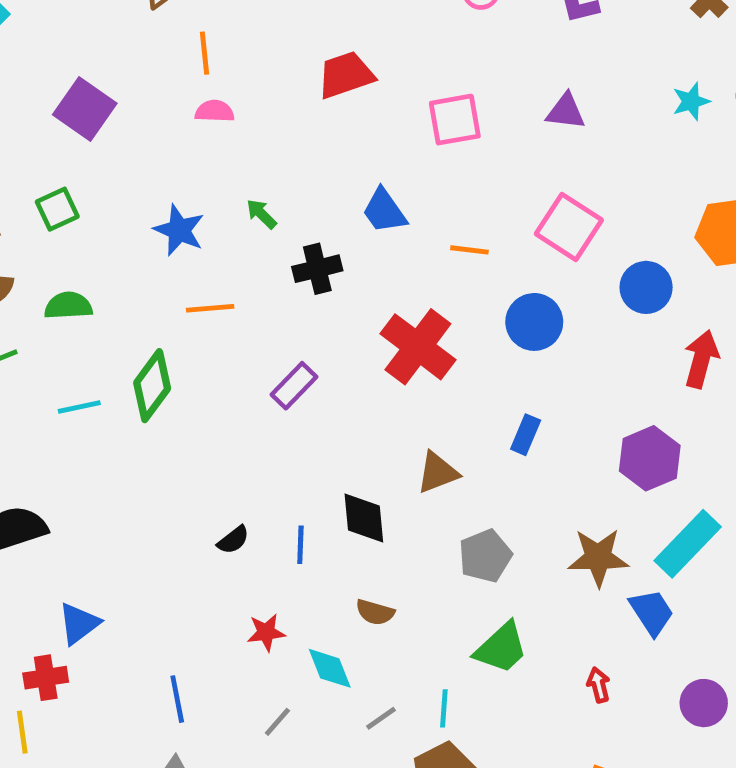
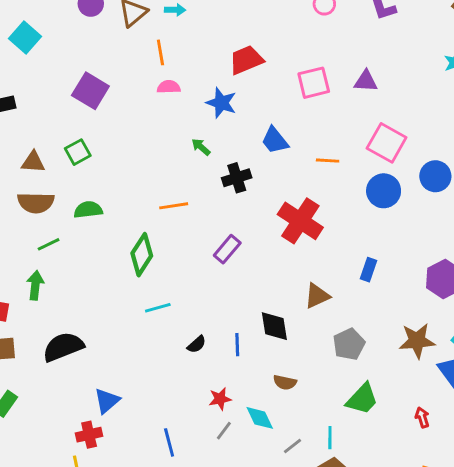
purple triangle: (566, 111) -> (366, 81), moved
blue star: (179, 230) -> (221, 103), moved
blue circle: (534, 322) -> (384, 191), moved
cyan line: (79, 407) -> (158, 308), moved
gray line: (277, 722) -> (224, 431), moved

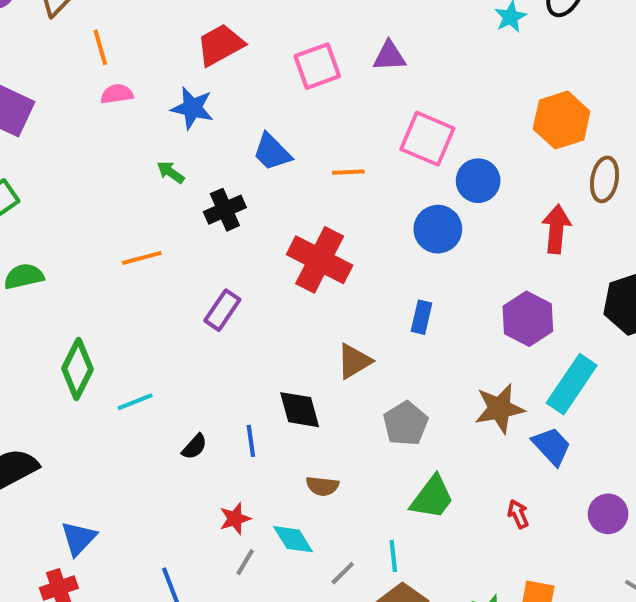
blue circle: (435, 176) -> (478, 181), moved
blue circle: (384, 191) -> (438, 229), moved
green diamond: (142, 255) -> (77, 369), moved

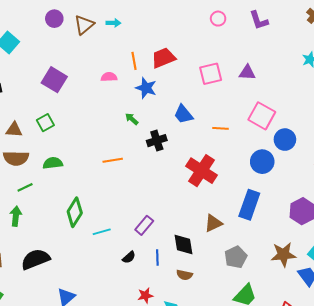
orange line: (100, 47) -> (134, 61), moved
purple rectangle: (222, 310) -> (144, 225), moved
blue rectangle: (421, 317) -> (249, 205), size x1.8
brown semicircle: (322, 486) -> (184, 275), moved

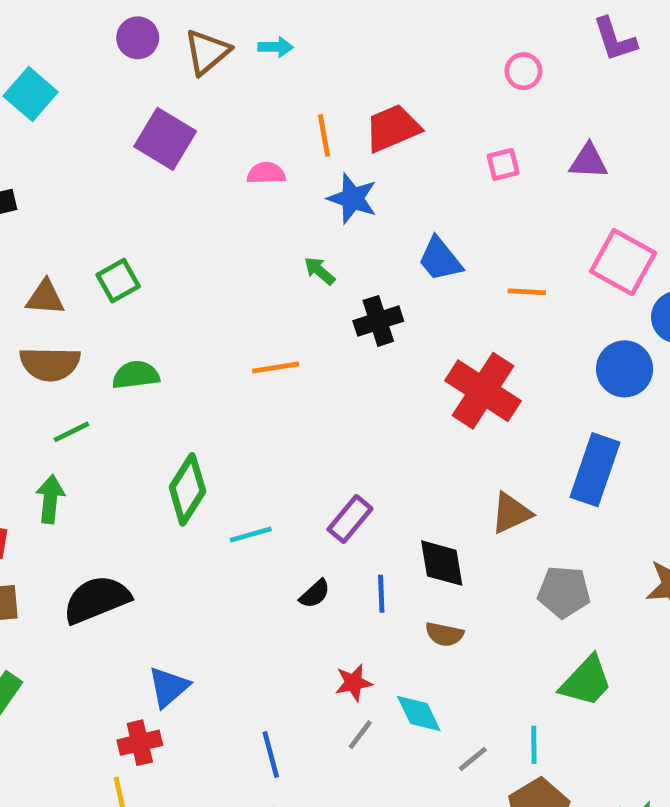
pink circle: (218, 19) -> (523, 71), moved
pink square: (211, 74) -> (503, 164), size x0.6
purple square: (54, 80) -> (165, 139), moved
gray pentagon: (236, 257) -> (564, 592), turned 30

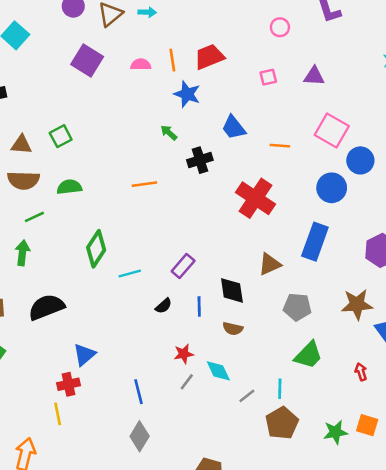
pink semicircle: (266, 173) -> (141, 65), moved

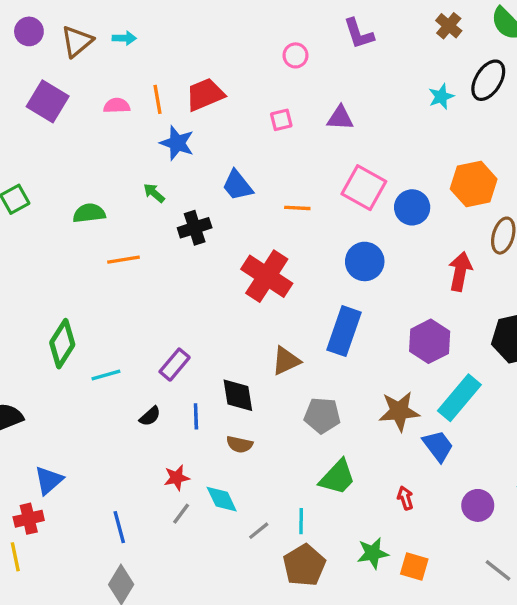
blue circle: (360, 160) -> (412, 207), moved
green semicircle: (69, 187) -> (89, 213), moved
green star: (335, 432) -> (373, 553), moved

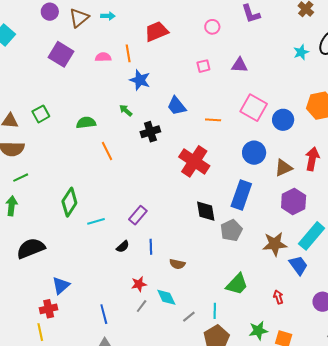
red trapezoid: (205, 95) -> (156, 31), moved
orange line: (123, 260) -> (107, 151), turned 72
brown triangle: (286, 361) -> (284, 168), moved
black diamond: (238, 395) -> (206, 211), moved
gray pentagon: (322, 415) -> (231, 230), moved, turned -30

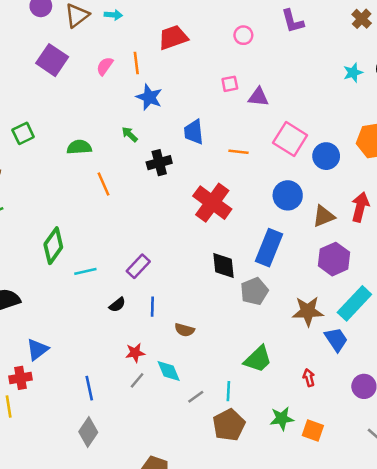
pink semicircle: (103, 57) -> (105, 66), turned -56
purple triangle: (239, 65) -> (258, 97), moved
blue trapezoid: (177, 106) -> (194, 132), turned 30

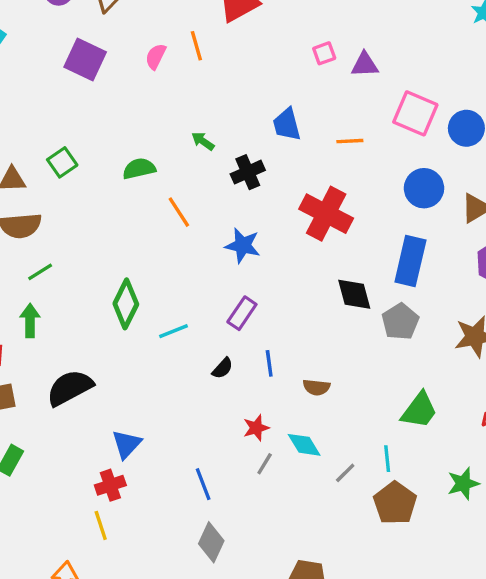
blue star: (149, 97) -> (243, 245), moved

